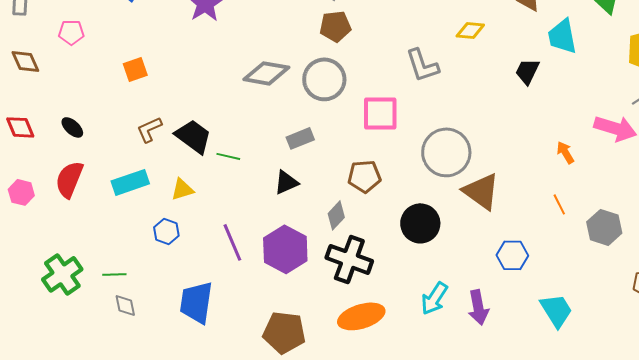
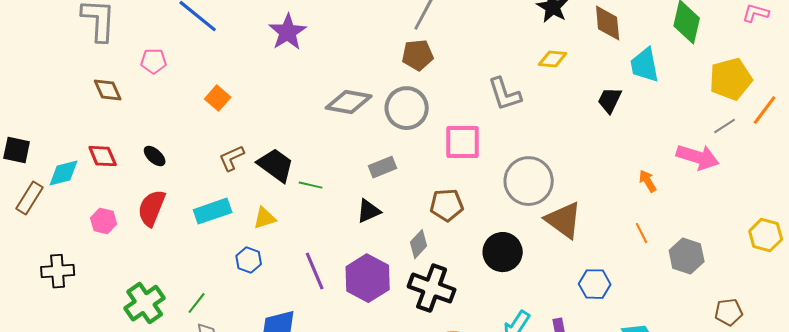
orange square: (135, 69) -> (218, 98), turned -30
green line: (114, 274) -> (197, 303), turned -50

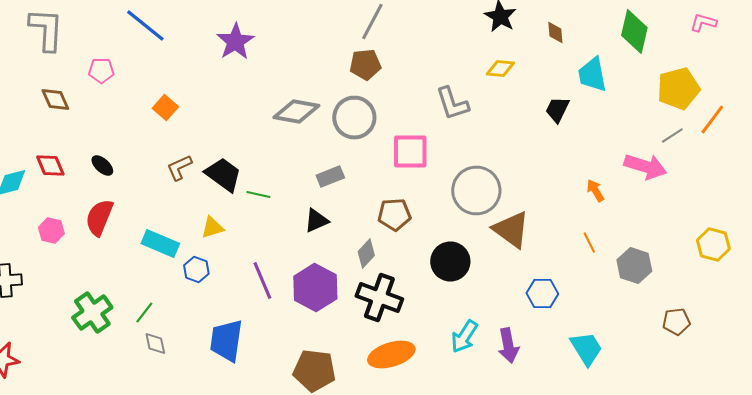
brown diamond: (608, 23) -> (555, 32), size x0.6
cyan rectangle: (213, 211) -> (160, 244), moved, turned 42

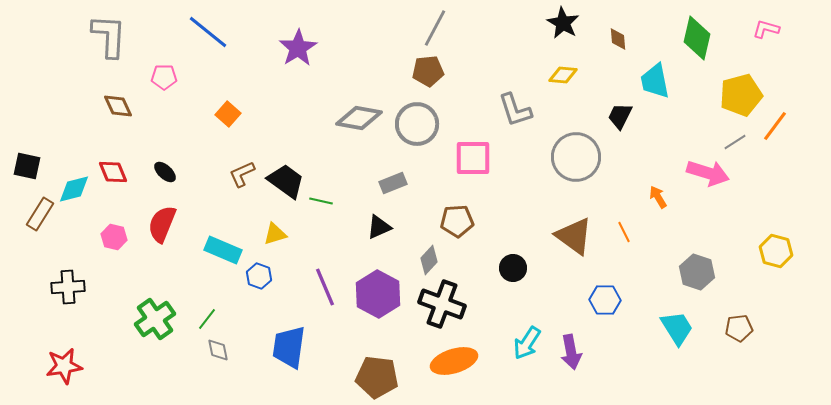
gray circle: (476, 190) -> (576, 157), moved
orange line: (589, 242) -> (624, 232), moved
black circle: (450, 262) -> (513, 268), size x0.7
cyan trapezoid: (586, 348) -> (677, 328), moved

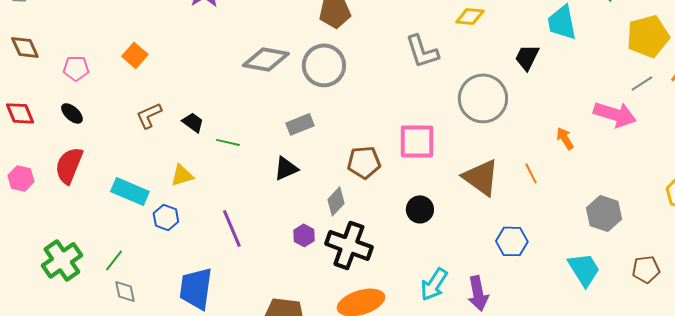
pink pentagon: (164, 77) -> (76, 68), moved
pink square: (473, 158) -> (417, 141), moved
black trapezoid: (286, 181) -> (193, 122), size x0.6
purple hexagon: (378, 294) -> (304, 235), moved, size x0.5

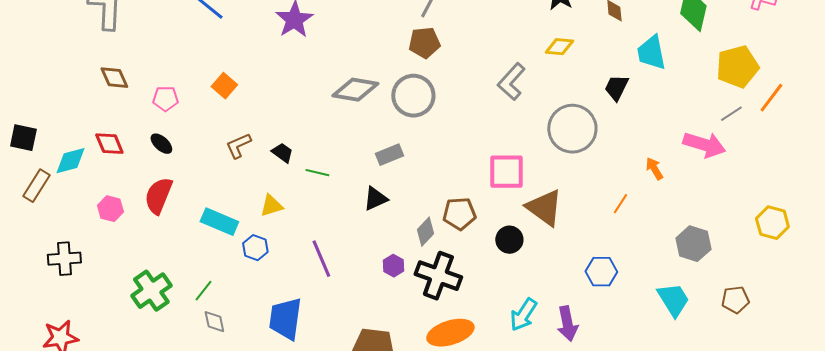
gray L-shape: (422, 51) -> (511, 82), turned 60
brown pentagon: (364, 162) -> (459, 214), moved
orange line: (531, 173) -> (620, 204), turned 60
brown triangle: (481, 177) -> (544, 208), moved

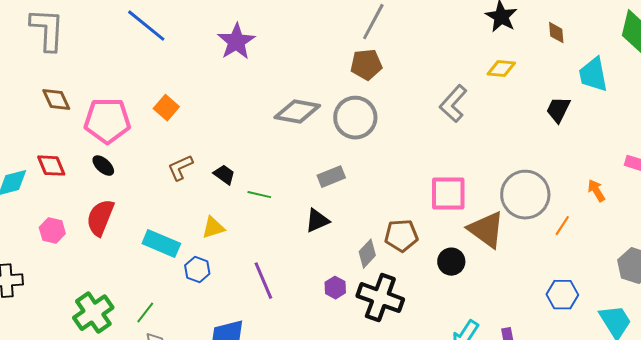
pink pentagon: (165, 99) -> (107, 121), size x1.8
gray circle: (572, 129) -> (525, 195), moved
blue hexagon: (601, 272) -> (562, 295), moved

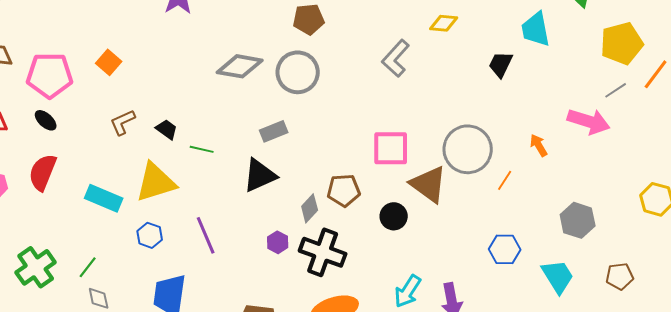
black triangle: (317, 221) -> (260, 175), size x1.4
yellow triangle: (213, 228) -> (156, 182), size x1.8
blue hexagon: (197, 270) -> (150, 235), moved

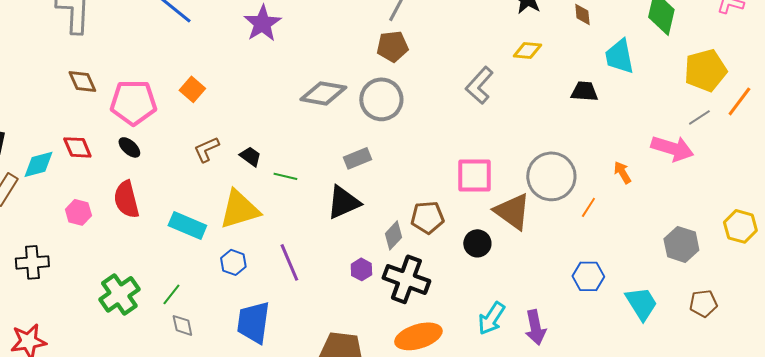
black trapezoid: (501, 64) -> (584, 91), turned 68
red semicircle: (43, 172) -> (126, 199), turned -36
gray hexagon: (578, 220) -> (681, 244), moved

